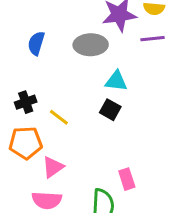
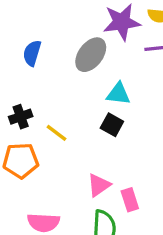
gray ellipse: (91, 45) -> (91, 55), turned -52
pink triangle: (53, 167) -> (99, 185), moved

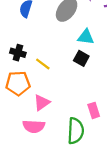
black cross: (21, 117) -> (18, 53), turned 35
pink triangle: (99, 185) -> (42, 103), moved

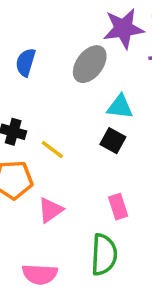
pink rectangle: (94, 110) -> (118, 207), moved
pink semicircle: (34, 126) -> (40, 274), moved

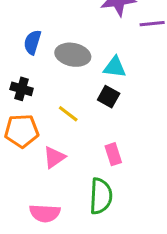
blue semicircle: (26, 62) -> (32, 42), moved
gray ellipse: (90, 64) -> (73, 55), moved, turned 64
yellow line: (52, 150) -> (68, 114), moved

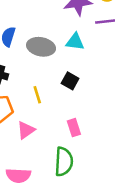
cyan triangle: (115, 67) -> (75, 42), moved
yellow line: (68, 114) -> (37, 95), turned 36

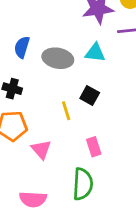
yellow line: (37, 95) -> (66, 111), moved
pink triangle: (26, 130) -> (41, 149), turned -36

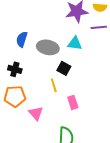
black square: (90, 96) -> (64, 68), moved
pink rectangle: (94, 147) -> (73, 102), moved

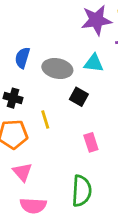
yellow line: (54, 85) -> (45, 120), moved
pink triangle: (36, 113) -> (22, 172), moved

